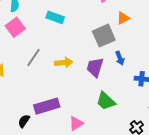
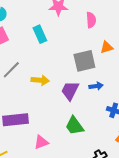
cyan rectangle: (55, 17) -> (40, 34), turned 36
blue arrow: (120, 58) -> (96, 86), turned -88

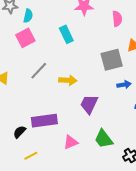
purple trapezoid: (70, 91) -> (89, 104), moved
green trapezoid: (74, 126) -> (104, 139), moved

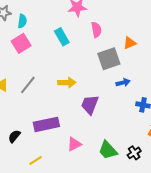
pink semicircle: (117, 19) -> (96, 30), moved
gray line: (39, 71) -> (28, 85), moved
black semicircle: (20, 132) -> (14, 136), moved
green trapezoid: (104, 139) -> (108, 150), moved

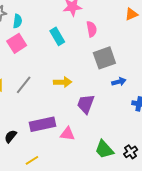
orange triangle: (130, 43) -> (131, 14), moved
pink triangle: (74, 144) -> (68, 134), moved, turned 35

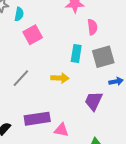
cyan rectangle: (57, 36) -> (76, 54), moved, turned 36
pink square: (17, 43) -> (33, 35), moved
purple trapezoid: (86, 104) -> (94, 101), moved

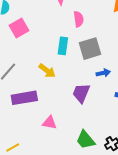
yellow arrow: (60, 78) -> (47, 71), turned 36
purple rectangle: (37, 119) -> (24, 98), moved

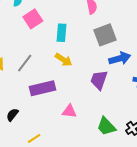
cyan rectangle: (63, 46) -> (62, 33), moved
blue arrow: (103, 73) -> (120, 58), size x1.5

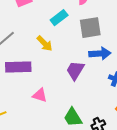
cyan rectangle: (62, 33) -> (59, 18), moved, turned 36

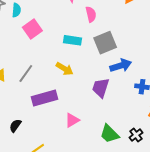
cyan rectangle: (59, 18) -> (72, 40), turned 60
pink triangle: (40, 95) -> (72, 120), turned -35

